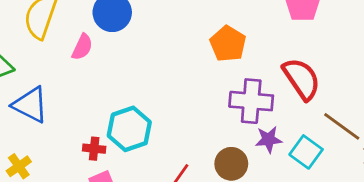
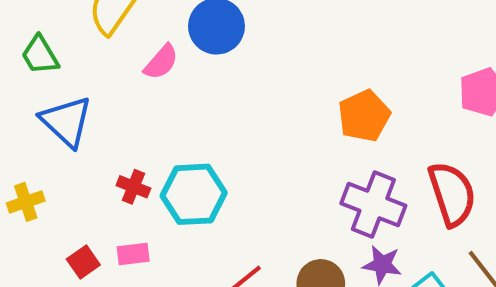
red cross: (94, 149) -> (133, 187), moved

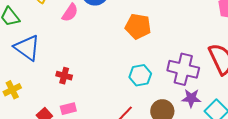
orange pentagon: (364, 116) -> (138, 26), moved, turned -30
cyan hexagon: (194, 194) -> (140, 75), moved, size x0.7

